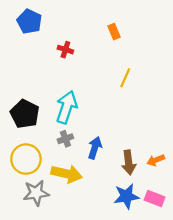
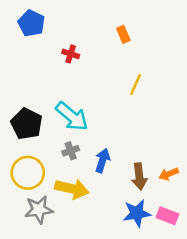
cyan arrow: (67, 107) -> (72, 116), turned 112

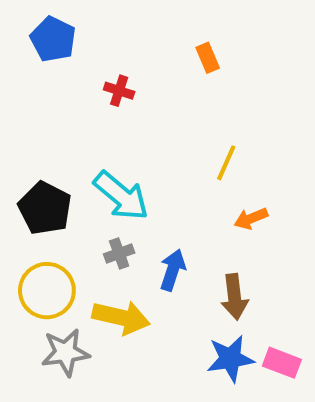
yellow line: (136, 85) -> (226, 163), moved
orange arrow: (169, 174) -> (251, 218), moved

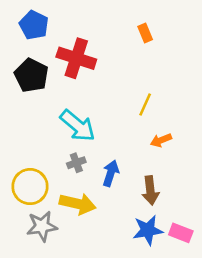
orange rectangle: (208, 58) -> (145, 33), moved
red cross: (119, 91) -> (76, 58), size x2.0
black pentagon: (45, 208) -> (31, 75), moved

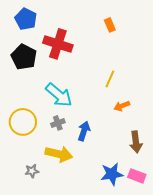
yellow circle: (30, 187) -> (23, 122), moved
brown arrow: (150, 190) -> (136, 142), moved
gray star: (42, 226) -> (32, 171), size x0.6

